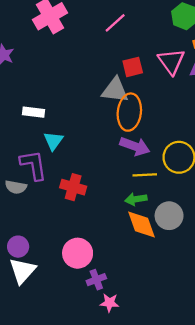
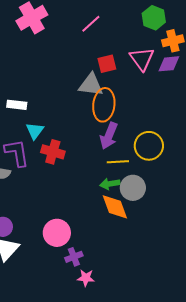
purple arrow: (135, 146) -> (109, 136), turned 92
red cross: (73, 187) -> (53, 152), moved
gray circle: (169, 216) -> (133, 188), moved

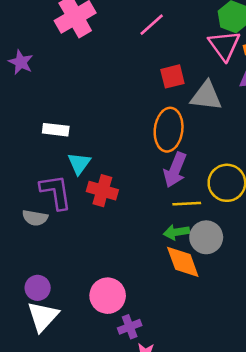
pink triangle: (142, 59) -> (224, 45), moved
gray triangle: (91, 85) -> (206, 96), moved

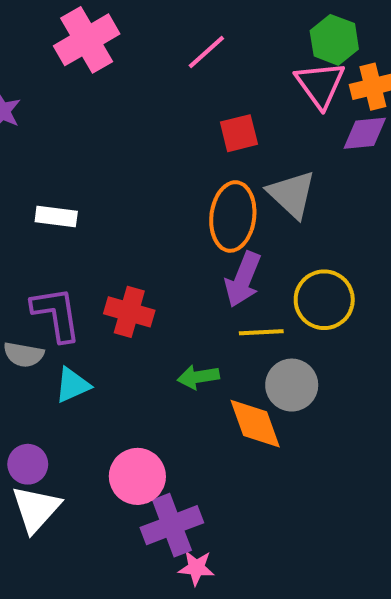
gray triangle: (206, 96) -> (292, 194), moved, turned 36
cyan triangle: (79, 163) -> (72, 385), moved, turned 30
green arrow: (176, 232) -> (198, 377), moved
purple cross: (130, 327) -> (172, 525), size x1.6

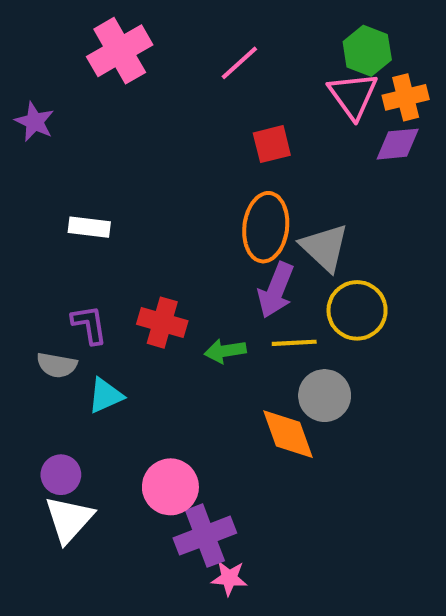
gray triangle: (292, 194) -> (325, 247), moved
purple L-shape: (56, 314) -> (89, 325), size x0.7
green arrow: (198, 377) -> (225, 351), moved

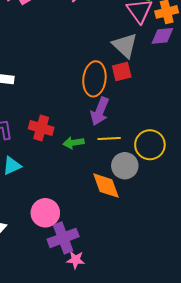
red square: (272, 144) -> (122, 72), moved
gray triangle: (325, 247) -> (125, 45), moved
yellow circle: (357, 310) -> (150, 145), moved

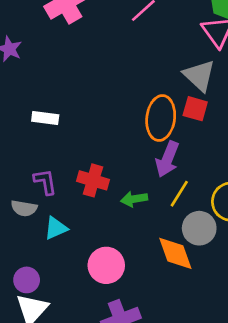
red square: (122, 72) -> (195, 109), turned 30
yellow line: (109, 138) -> (179, 194), turned -55
pink circle: (45, 213) -> (106, 265), moved

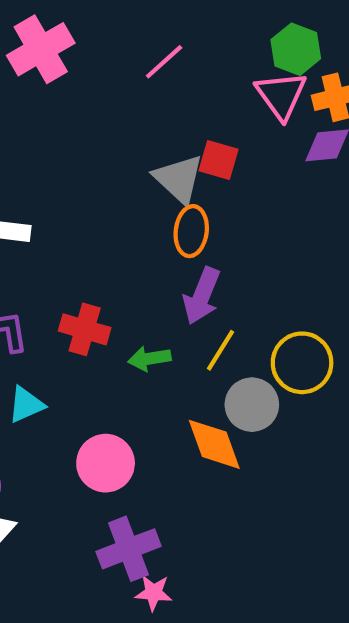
gray triangle: (199, 76) -> (179, 179), moved
red square: (195, 109) -> (218, 160), moved
orange ellipse: (161, 118) -> (191, 231), size x0.7

